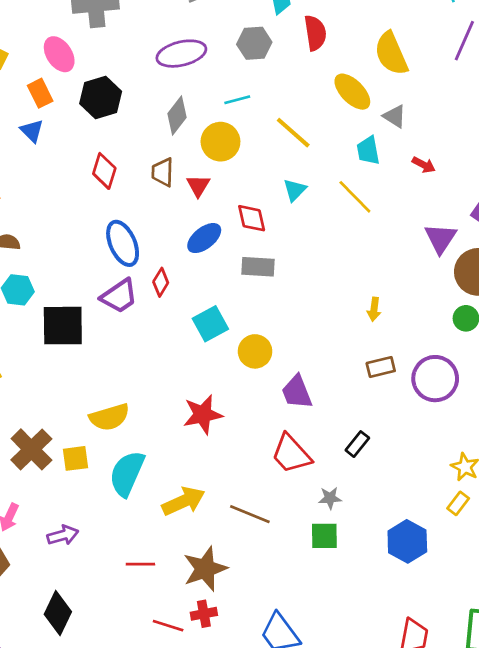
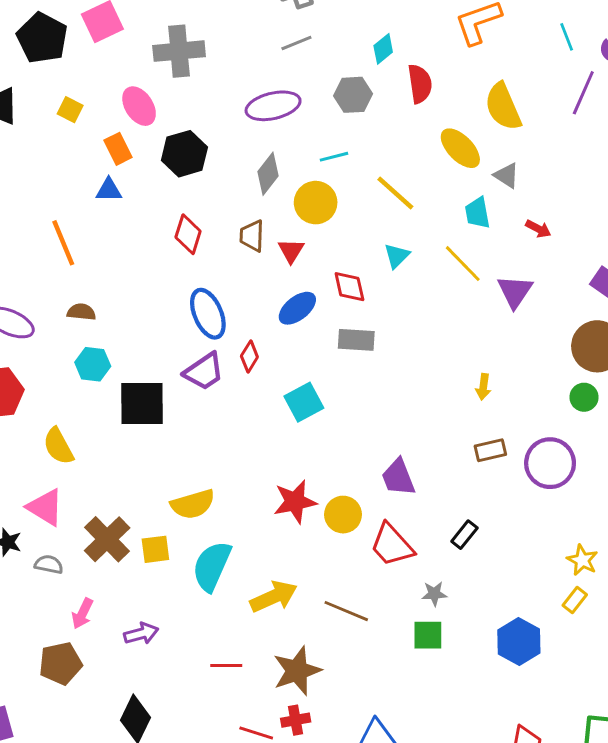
blue triangle: (32, 131) -> (109, 190), turned -45
purple triangle: (441, 238) -> (515, 292), moved
yellow circle: (255, 351) -> (343, 515), moved

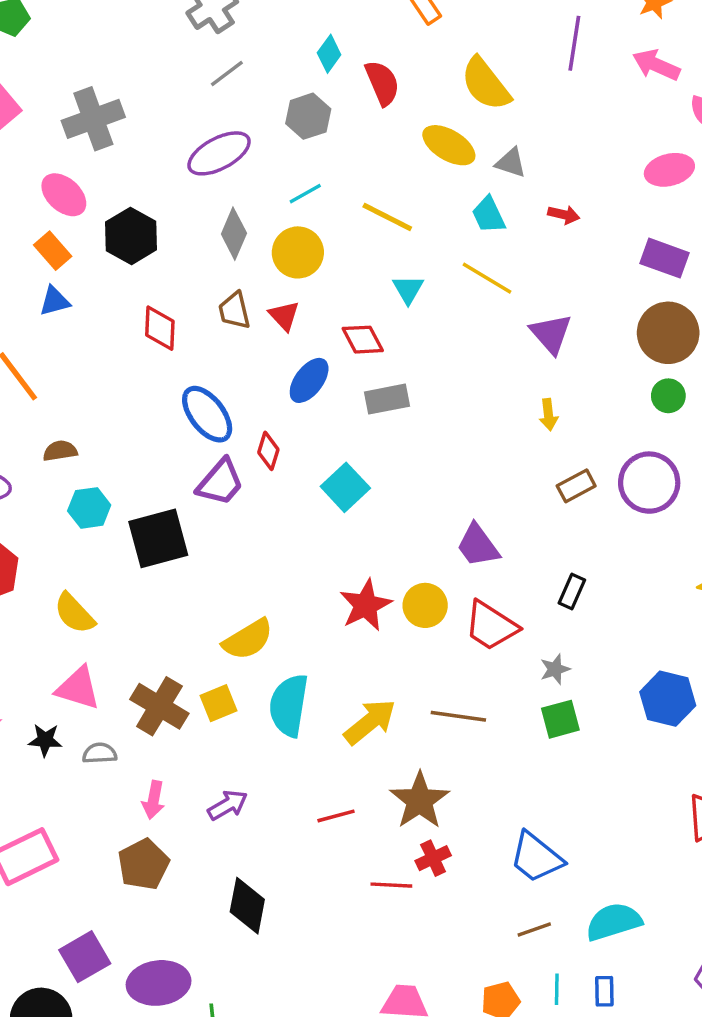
purple triangle: (515, 292) -> (551, 334), moved

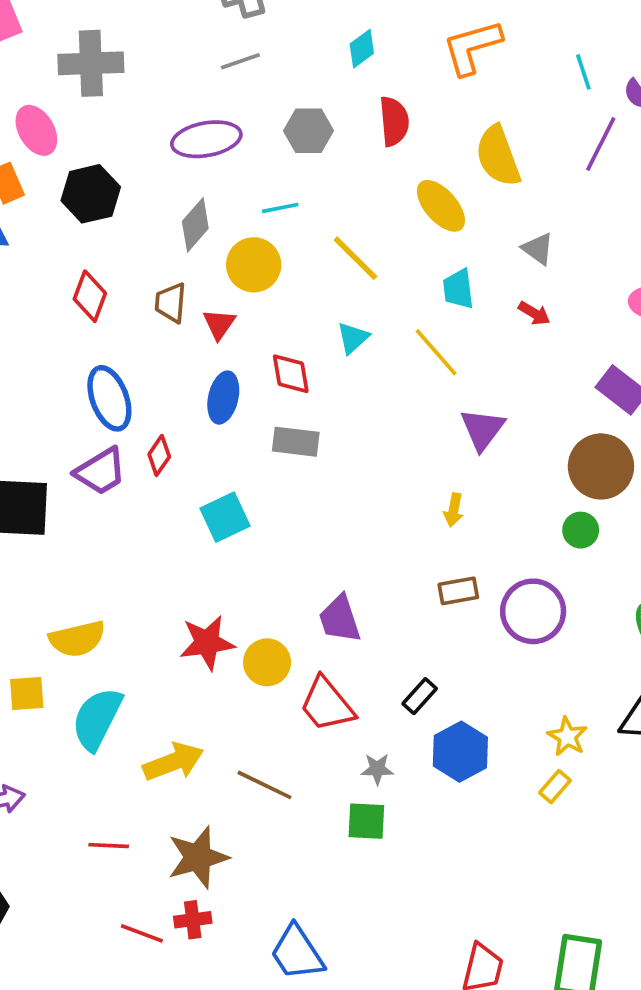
cyan diamond: (329, 54) -> (362, 49), moved
gray triangle: (511, 163) -> (538, 249), moved
blue ellipse: (309, 380) -> (223, 398), turned -42
blue hexagon: (668, 699) -> (460, 752), moved

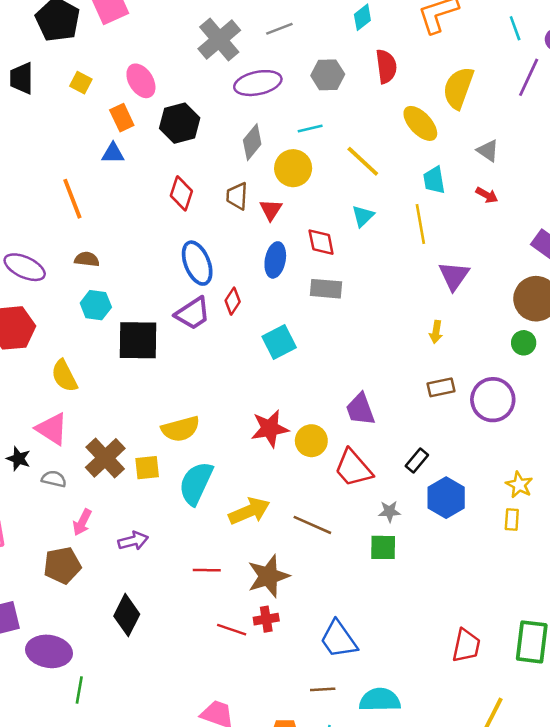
gray cross: (91, 63) -> (219, 39), moved, turned -36
yellow semicircle: (498, 156) -> (458, 88), turned 42
yellow line: (436, 352) -> (420, 224), turned 33
yellow rectangle: (555, 787) -> (512, 519), turned -35

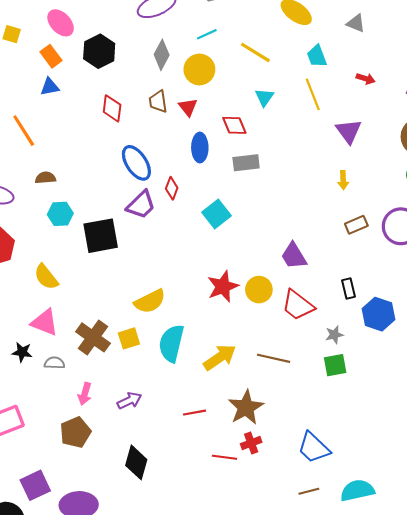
red arrow: (487, 195) -> (366, 79), moved
black rectangle: (417, 460) -> (349, 288), turned -42

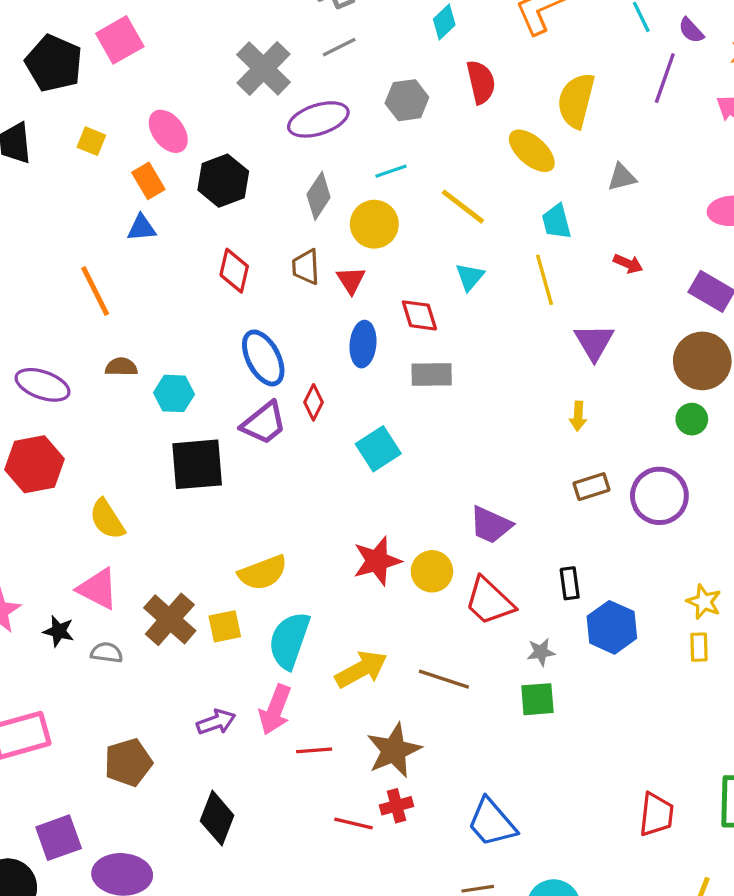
gray triangle: (356, 23) -> (622, 177), turned -42
cyan hexagon: (60, 214) -> (174, 393), moved
purple trapezoid: (294, 256) -> (491, 525), turned -40
pink arrow: (85, 394) -> (275, 710), moved, size x1.4

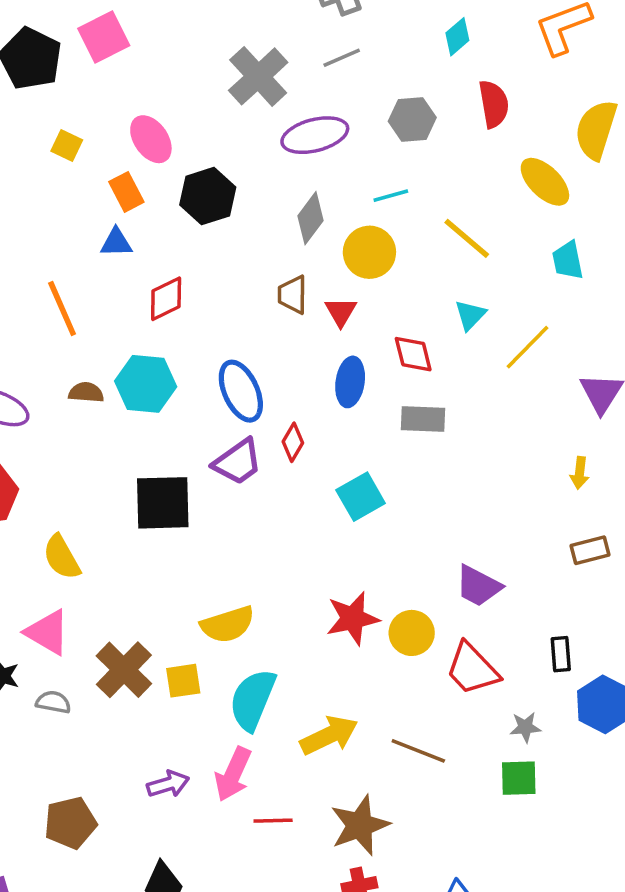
red diamond: (234, 271) -> (166, 299), moved, turned 48
yellow line: (544, 280) -> (528, 347), moved, turned 57
cyan hexagon: (174, 393) -> (146, 384), moved, size x1.4

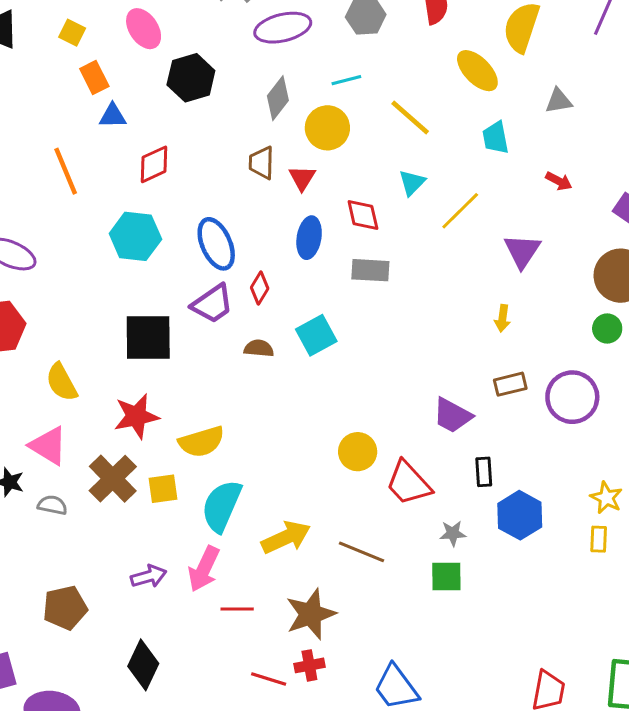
orange rectangle: (126, 192) -> (94, 78), moved
brown semicircle: (86, 392) -> (259, 348), moved
purple trapezoid: (478, 586) -> (452, 415), moved
red star: (353, 618) -> (136, 416), moved

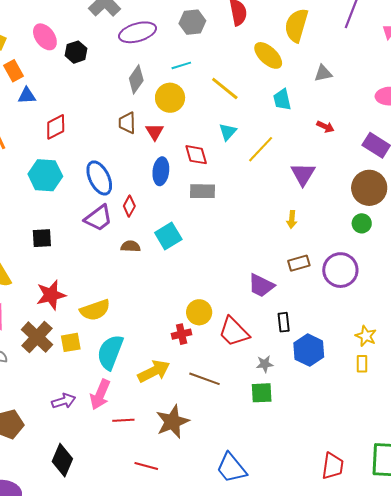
black hexagon: (191, 78) -> (76, 52), moved, size x0.7
black square: (148, 337) -> (42, 238), moved, size x0.6
red cross: (309, 665) -> (182, 334), moved

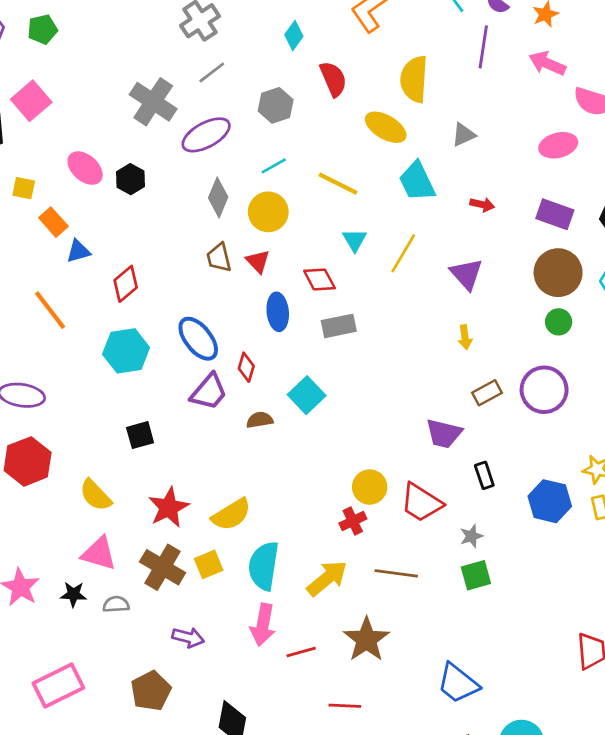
cyan trapezoid: (282, 100) -> (417, 181), size x1.4
blue hexagon: (309, 350) -> (550, 501), moved
purple arrow: (64, 401) -> (188, 637), moved, turned 45

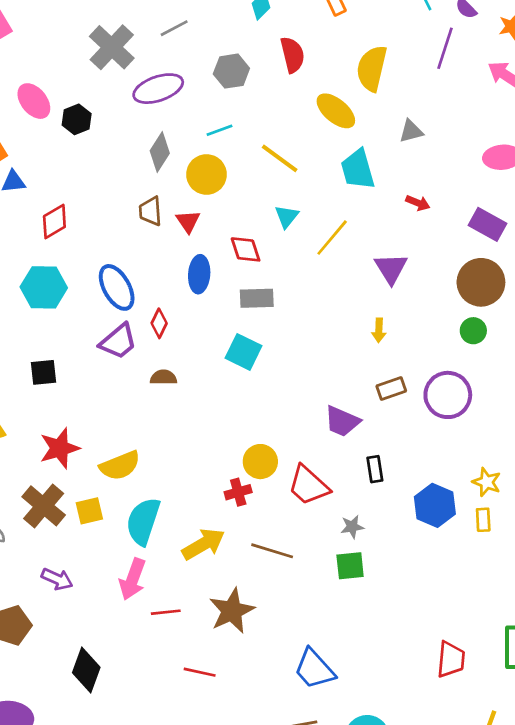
cyan square: (307, 395) -> (244, 352), moved, turned -30

